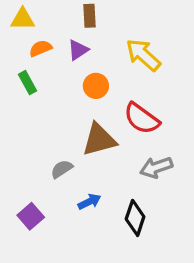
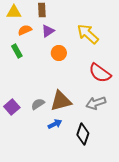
brown rectangle: (89, 16) -> (42, 10), moved
red semicircle: (142, 118) -> (100, 73), moved
brown triangle: (99, 140) -> (61, 101), moved
purple square: (31, 216) -> (12, 107), moved

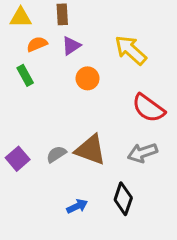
brown triangle: (61, 101) -> (90, 150), turned 35
blue arrow: (55, 124) -> (77, 206), moved

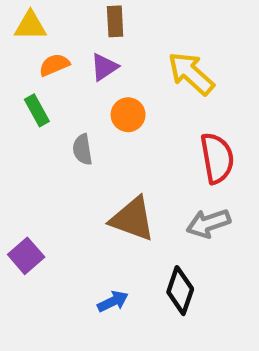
brown rectangle: (62, 14) -> (115, 21), moved
red semicircle: (148, 108) -> (217, 158), turned -136
gray semicircle: (56, 154) -> (82, 149), moved, turned -66
purple square: (18, 159) -> (26, 256), moved

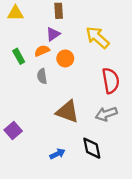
orange semicircle: (54, 65) -> (42, 51), moved
black diamond: (180, 291) -> (92, 148), turned -30

